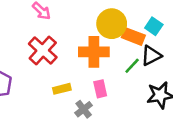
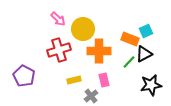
yellow circle: (112, 24) -> (83, 29), moved
cyan square: (154, 26) -> (146, 31), turned 32
red cross: (43, 50) -> (59, 50), turned 30

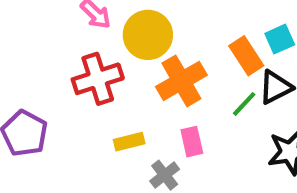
orange rectangle: (130, 39) -> (246, 56), turned 36
orange cross: (99, 51) -> (181, 81), turned -30

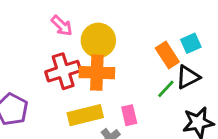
orange cross: (181, 81) -> (97, 73), moved, turned 32
yellow rectangle: (129, 142) -> (85, 115), size x1.6

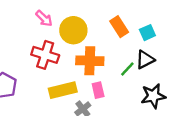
orange rectangle: (167, 55) -> (119, 27), moved
red cross: (63, 71) -> (45, 55), turned 36
orange cross: (97, 73) -> (90, 61), moved

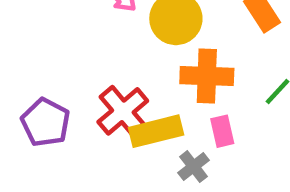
red cross: (45, 55) -> (123, 111), moved, turned 32

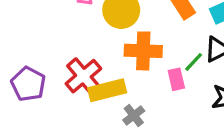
pink rectangle: (222, 131) -> (176, 79), moved

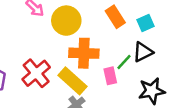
yellow rectangle: (107, 90) -> (73, 81), moved, turned 56

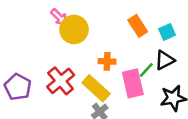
yellow circle: (66, 21) -> (74, 29), moved
orange cross: (84, 53) -> (107, 61), size x0.6
pink rectangle: (110, 76) -> (133, 83), size x1.6

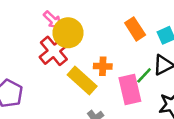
red cross: (61, 81) -> (54, 51), moved
yellow rectangle: (96, 88) -> (82, 80), moved

